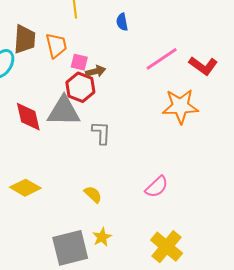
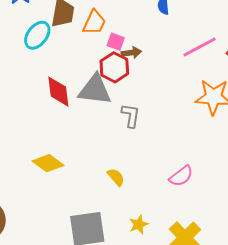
orange trapezoid: (56, 45) -> (94, 22), turned 32
yellow star: (102, 237) -> (139, 224), moved

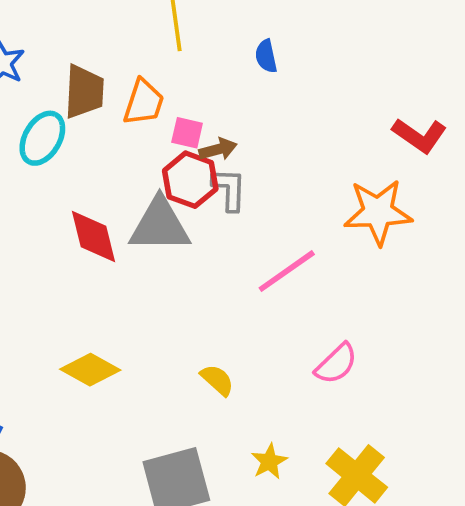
pink line: (200, 47) -> (287, 271), moved
gray L-shape: (131, 116) -> (229, 189), moved

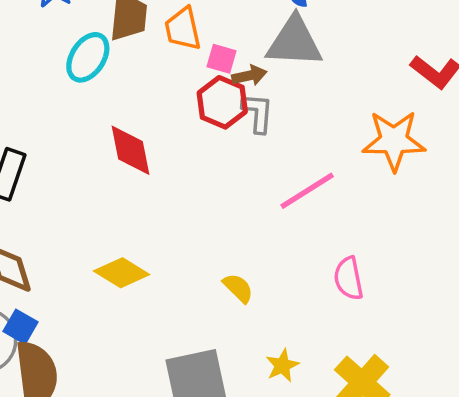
orange trapezoid: (144, 102) -> (183, 29), turned 147
gray triangle: (160, 225) -> (294, 42), moved
pink semicircle: (336, 364) -> (349, 278), turned 120

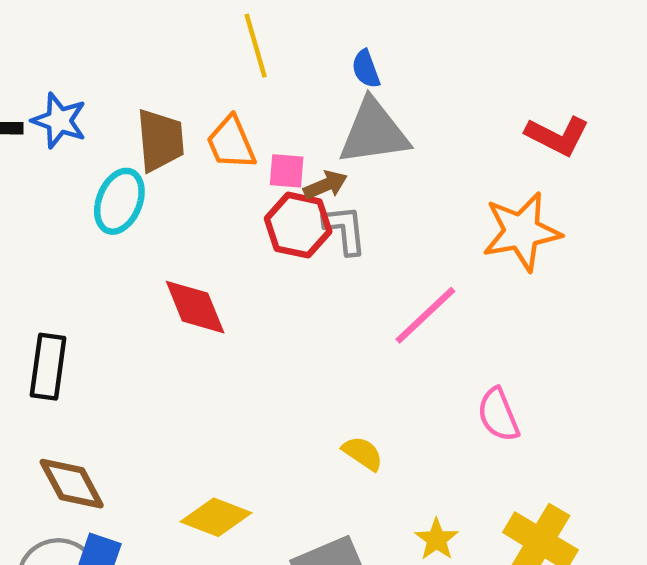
yellow diamond: (122, 273) -> (216, 517), moved

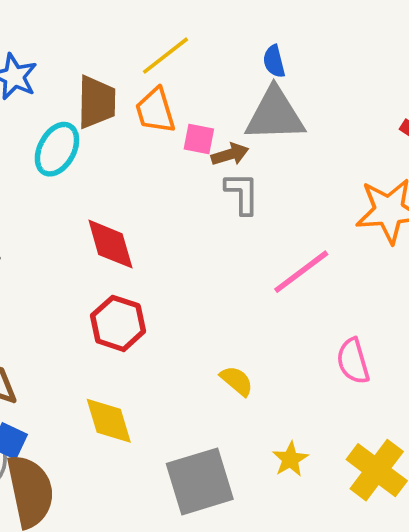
yellow line: (256, 46) -> (166, 56), moved, turned 62
red hexagon: (298, 225) -> (118, 323), moved
yellow diamond: (216, 517) -> (109, 421), turned 46

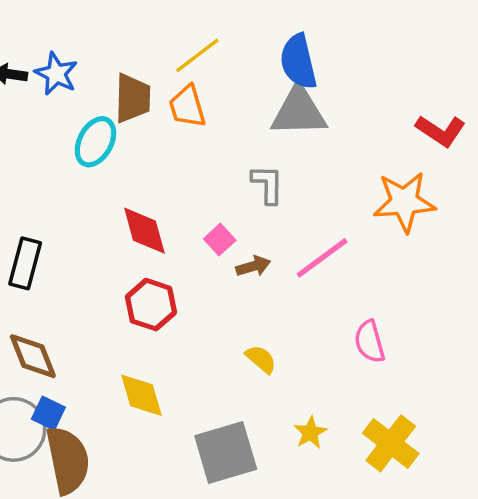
blue semicircle: (274, 61) -> (298, 62), size x1.8
pink square: (199, 139) -> (220, 240), moved, turned 36
brown arrow: (230, 154) -> (253, 266), moved

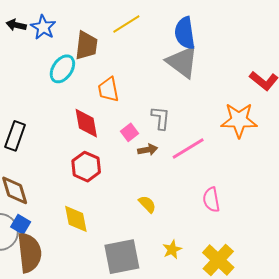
orange trapezoid: (187, 107) -> (108, 89), moved
gray triangle: (299, 111) -> (182, 62), turned 33
gray L-shape: (268, 184) -> (161, 118), moved

